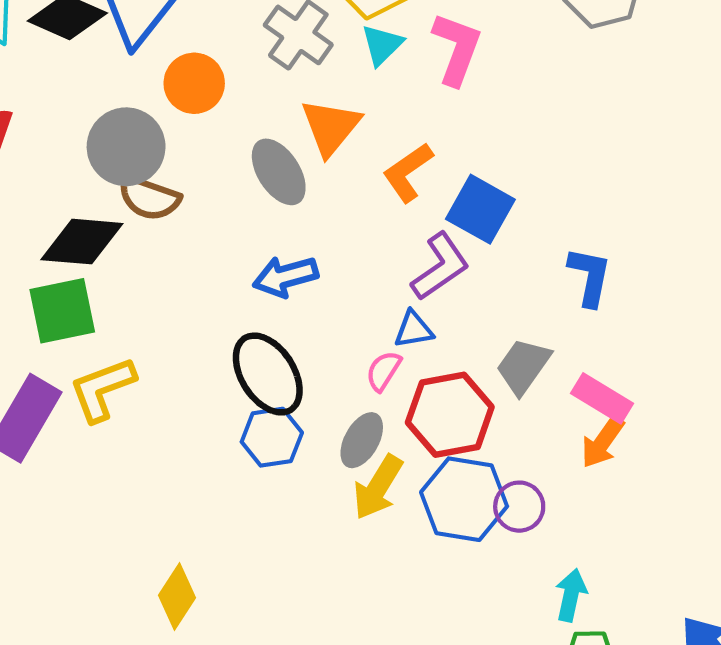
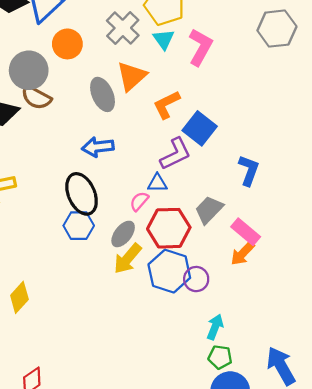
cyan triangle: (382, 45) -> (164, 39), turned -30

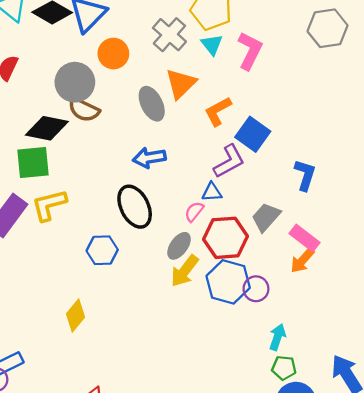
blue hexagon: (79, 226) -> (102, 250), moved

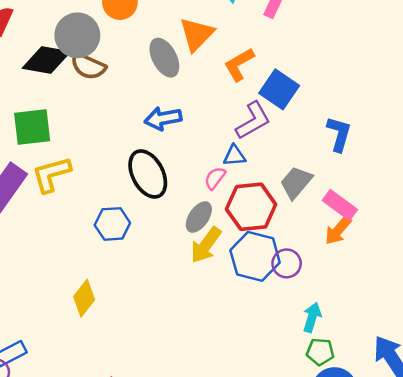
black diamond: (47, 128) -> (46, 60), moved

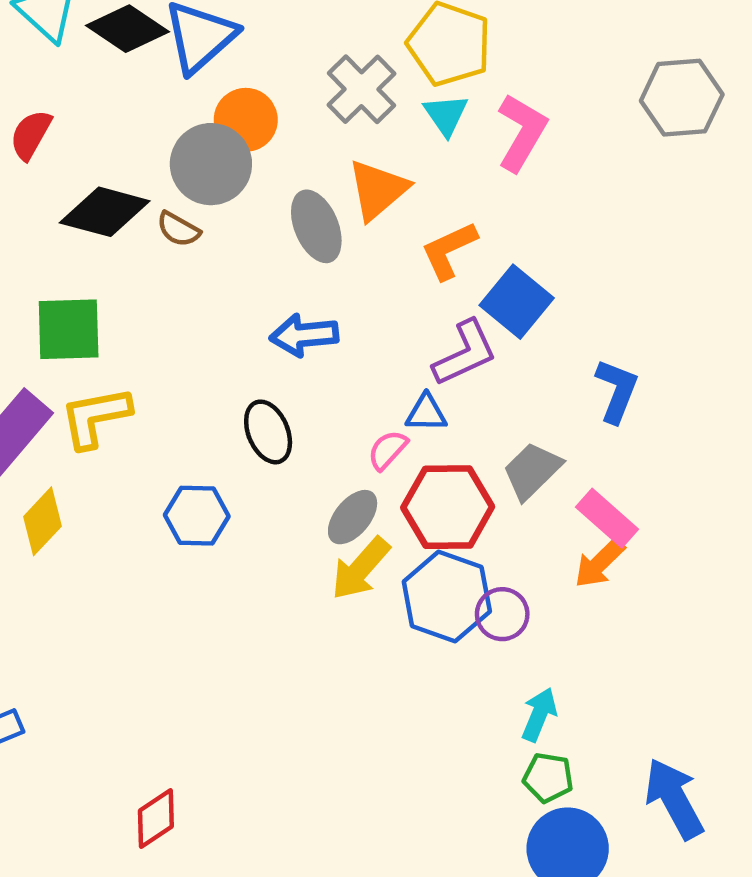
gray circle: (77, 35) -> (211, 164), moved
brown semicircle: (88, 66) -> (178, 229), size x0.7
black ellipse: (148, 174) -> (268, 432), size x0.7
yellow diamond: (84, 298) -> (42, 521), moved

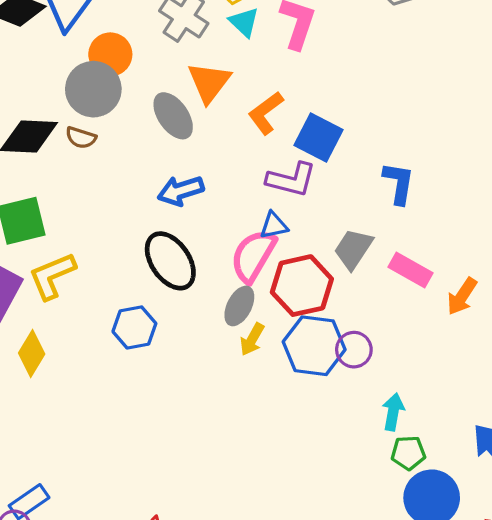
purple L-shape: (465, 353) -> (291, 180), turned 51
black ellipse: (268, 432) -> (170, 261), size x1.4
pink semicircle: (388, 450) -> (253, 256), size x1.8
orange arrow: (600, 563) -> (462, 296), moved
yellow arrow: (361, 568) -> (252, 339), size x0.7

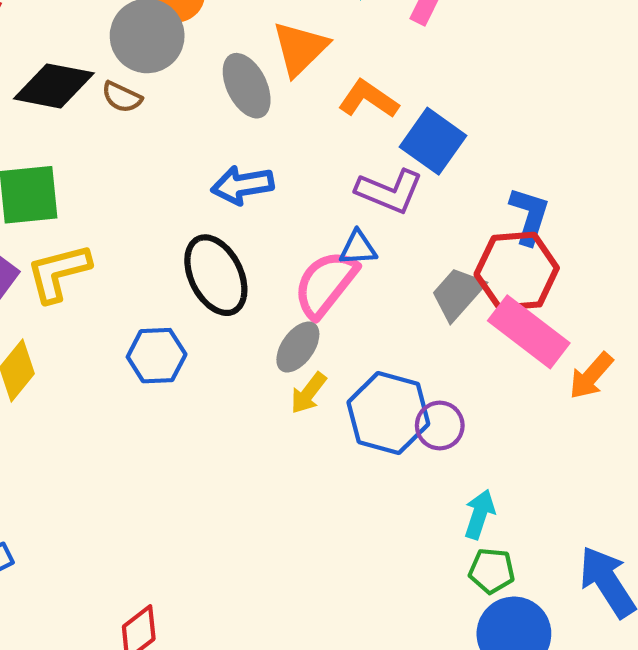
orange L-shape: (266, 113) -> (368, 99), turned 63
pink rectangle: (410, 270) -> (529, 332), size x1.4
red hexagon: (302, 286) -> (517, 271), moved

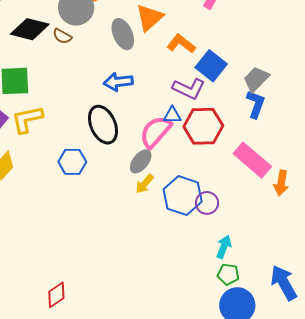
red hexagon: (517, 271) -> (203, 126), moved
gray trapezoid: (458, 294) -> (256, 79), moved
orange arrow: (591, 376) -> (281, 183), turned -35

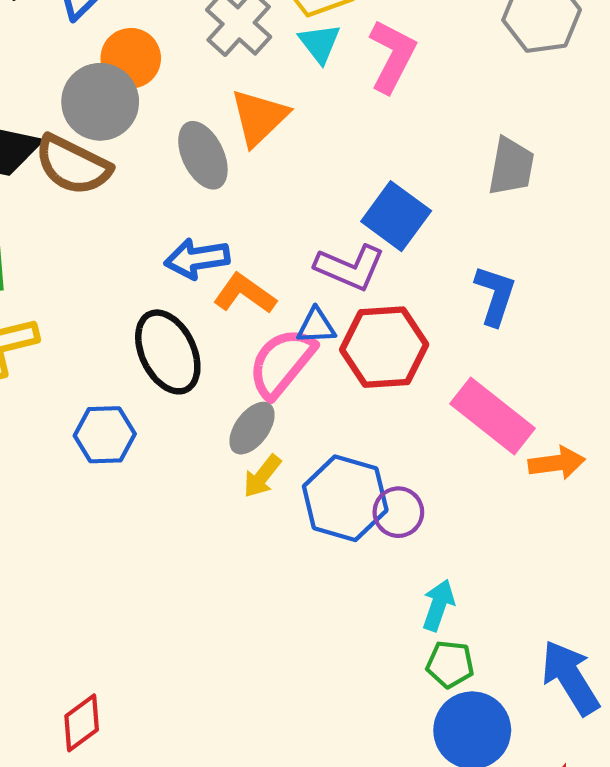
brown semicircle: (62, 36) -> (73, 165), size x1.8
orange L-shape: (181, 44) -> (245, 294), moved
gray trapezoid: (256, 79) -> (511, 167), moved, turned 148
orange arrow: (281, 183) -> (557, 463), turned -105

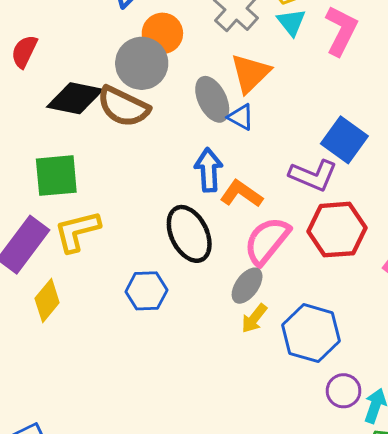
blue arrow: (197, 259) -> (209, 170), turned 96
blue triangle: (316, 326) -> (241, 117), moved, turned 32
purple circle: (398, 512) -> (344, 391), moved

